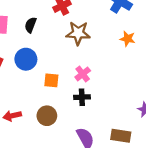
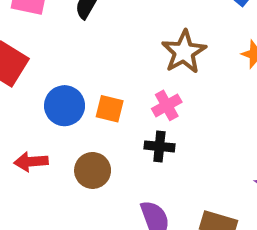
brown star: (78, 33) -> (184, 52), moved, turned 30
blue circle: (26, 59) -> (65, 106), moved

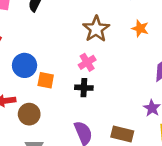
orange square: (110, 109) -> (46, 80), moved
brown circle: (93, 170) -> (29, 114), moved

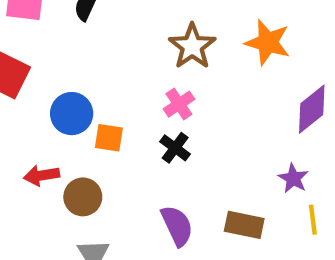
orange star: (140, 28) -> (268, 42), size x1.5
black cross: (84, 88) -> (175, 148), turned 36

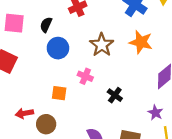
pink cross: (179, 104) -> (85, 76), moved, turned -32
blue circle: (72, 114) -> (58, 48), moved
black cross: (175, 148) -> (115, 95), moved

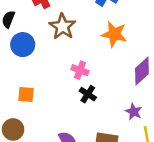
brown star: (102, 45) -> (62, 26), moved
pink cross: (85, 76) -> (80, 70), moved

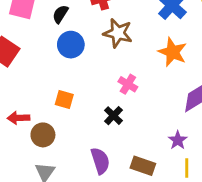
brown star: (62, 26) -> (118, 33), turned -30
black cross: (88, 94) -> (113, 116), moved

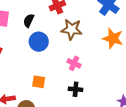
pink cross: (128, 84) -> (74, 63), moved
black cross: (113, 116) -> (76, 89), turned -32

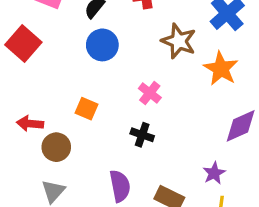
brown star: (72, 29) -> (179, 41), moved

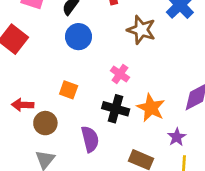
orange star: (221, 69) -> (151, 108), moved
black cross: (142, 135) -> (116, 109), size x1.4
purple semicircle: (120, 186) -> (90, 139), moved

